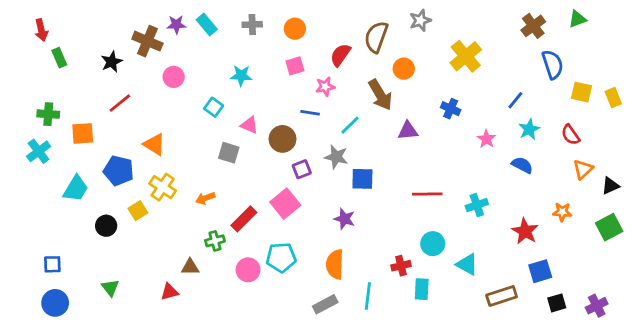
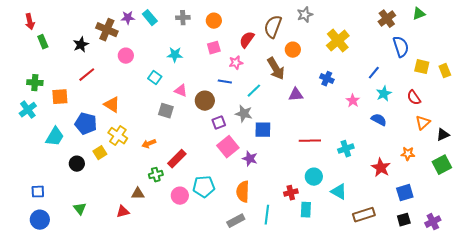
pink square: (285, 204) -> (228, 147), moved
blue square: (540, 271) -> (405, 193), moved

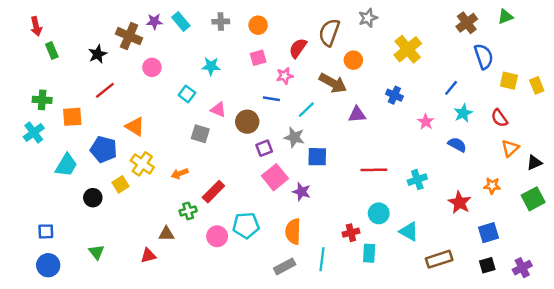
brown arrow: (276, 69) -> (333, 83), turned -30

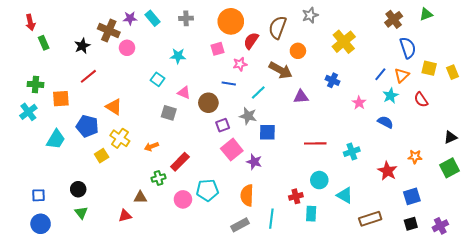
orange circle: (258, 25) -> (231, 21), moved, size x1.6
pink circle: (152, 67) -> (127, 48), moved
orange triangle: (510, 148) -> (402, 75), moved
black circle: (93, 198) -> (78, 189), moved

